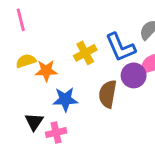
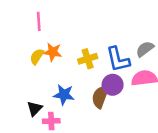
yellow semicircle: (26, 61) -> (37, 56), turned -49
orange star: (46, 71) -> (53, 52), moved
purple circle: (134, 75) -> (113, 85), moved

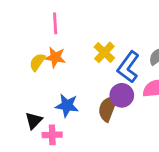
pink line: (39, 21) -> (55, 23), moved
yellow cross: (88, 59) -> (104, 52), moved, turned -30
blue L-shape: (118, 59) -> (128, 67), turned 48

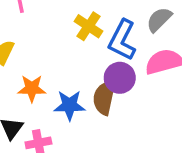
orange star: (55, 57) -> (32, 88), moved
blue star: (67, 105) -> (70, 105), moved

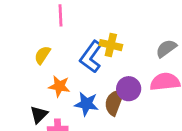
yellow cross: (89, 26) -> (111, 45), turned -30
blue L-shape: (122, 40) -> (91, 57), moved

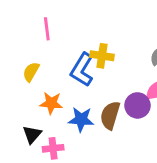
purple circle: (129, 89) -> (138, 105), moved

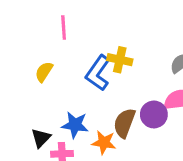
orange star: (51, 103) -> (104, 143), moved
blue star: (81, 119) -> (75, 125), moved

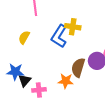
blue star: (75, 125) -> (15, 72), moved

